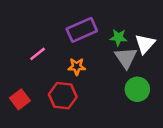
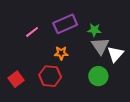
white triangle: (145, 44) -> (115, 54), moved
pink line: (38, 54) -> (32, 32), moved
green circle: (137, 89) -> (98, 76), moved

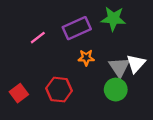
green star: (94, 30) -> (113, 19), moved, size x1.5
gray triangle: (100, 46) -> (119, 67), moved
orange star: (61, 53) -> (86, 58), moved

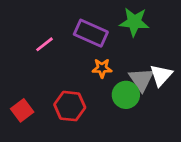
purple rectangle: (77, 28) -> (91, 33), turned 48
green circle: (116, 90) -> (126, 95), moved

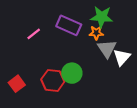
orange star: (102, 68) -> (96, 33), moved
gray triangle: (141, 79) -> (107, 49), moved
green circle: (126, 95) -> (72, 73), moved

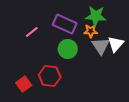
white triangle: (122, 57) -> (116, 44), moved
green circle: (72, 73) -> (68, 49), moved
red square: (17, 84) -> (24, 84), moved

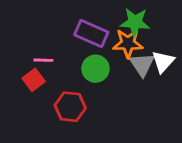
orange star: (91, 31) -> (128, 43), size x1.5
pink line: (32, 32) -> (43, 60), moved, turned 40
red square: (24, 84) -> (34, 80), moved

